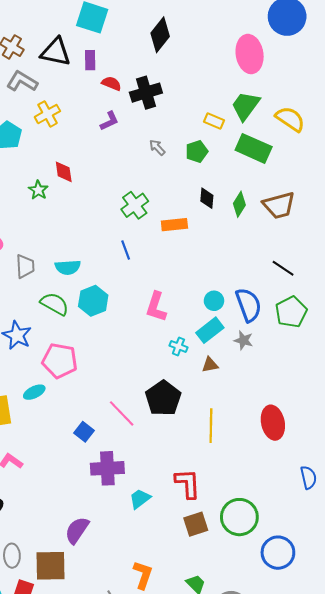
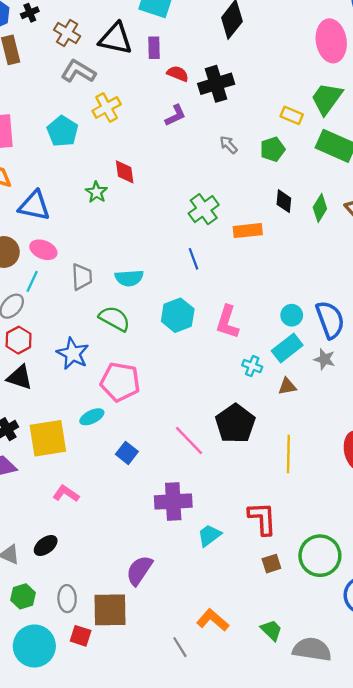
cyan hexagon: (93, 301) -> (178, 315), moved
blue square: (84, 432) -> (127, 453), moved
brown square: (196, 524) -> (271, 564), size x0.7
orange L-shape: (143, 575) -> (213, 620), turned -68

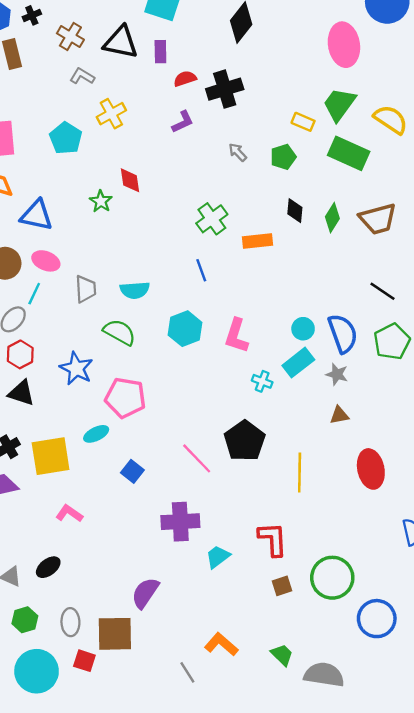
gray L-shape: (78, 71) -> (82, 76), size x0.7
red semicircle: (178, 74) -> (185, 79), turned -40
brown triangle: (287, 386) -> (339, 415), moved

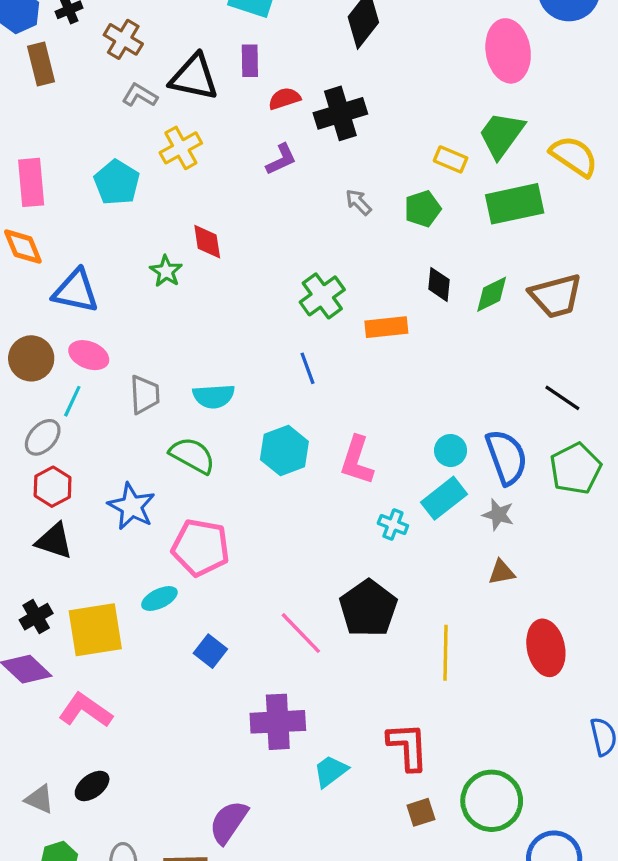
black triangle: (121, 42) -> (194, 77), moved
green rectangle: (349, 153) -> (515, 204), turned -36
green diamond: (332, 218) -> (492, 294), turned 32
pink L-shape: (69, 513) -> (85, 710), moved, size x1.4

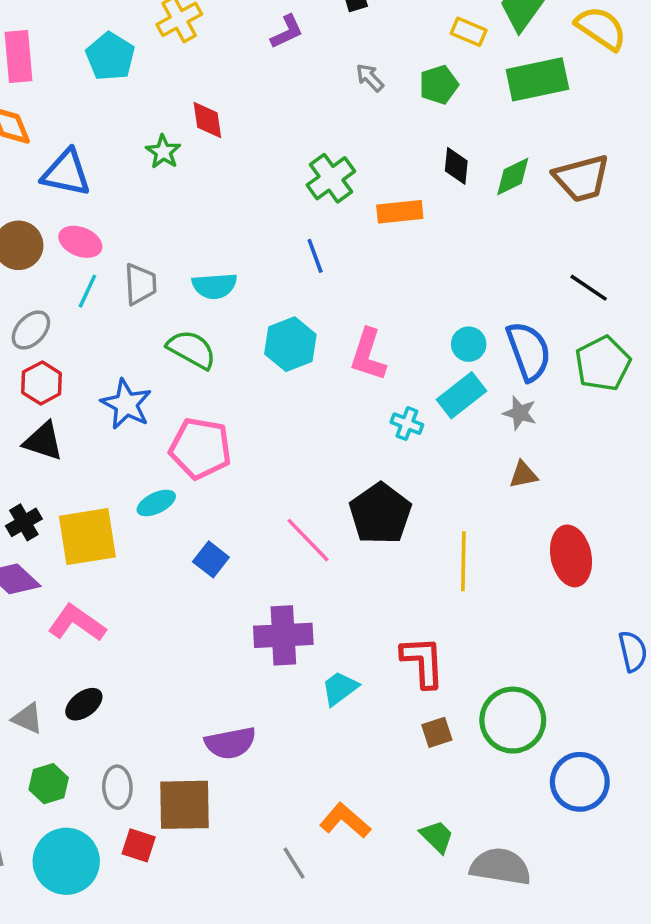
cyan line: (72, 401) -> (87, 291), moved
purple semicircle: (229, 822) -> (230, 743), turned -135

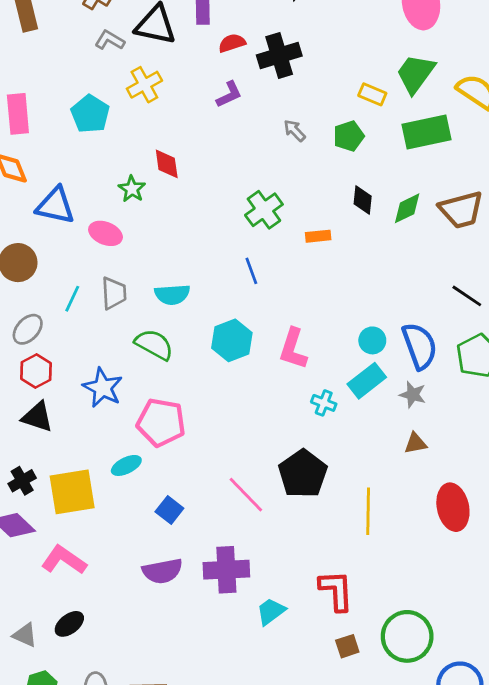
orange rectangle: (400, 212) -> (318, 236), size x0.7
pink ellipse: (80, 242) -> (105, 233), moved
purple semicircle: (230, 743) -> (162, 571), moved

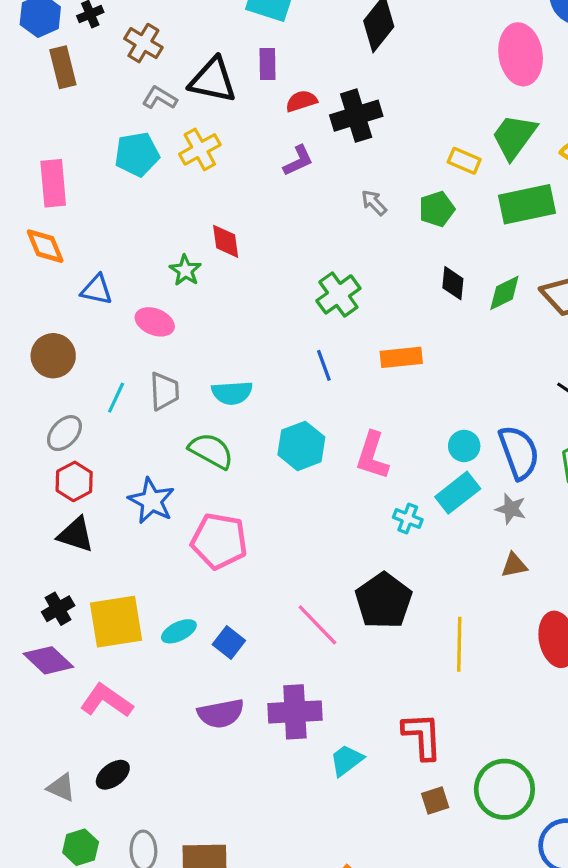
cyan pentagon: (90, 114) -> (137, 154), moved, turned 30
blue triangle: (55, 206) -> (97, 290), size x0.7
orange rectangle: (318, 236) -> (401, 357), moved, size x1.4
cyan ellipse: (126, 465) -> (179, 631), moved

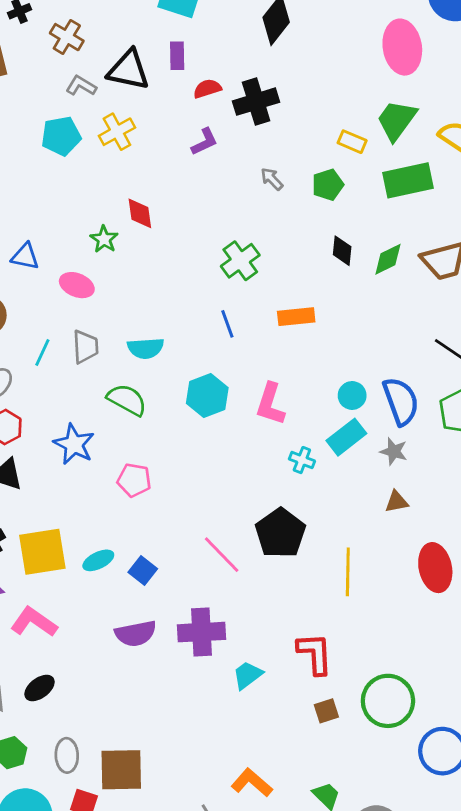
pink pentagon: (219, 541) -> (134, 480), size x0.7

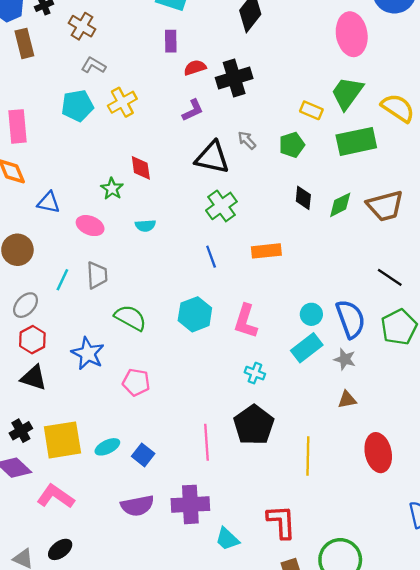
black triangle: (128, 70) -> (212, 158), moved
cyan semicircle: (146, 348) -> (145, 226), moved, size x0.7
cyan cross: (302, 460) -> (255, 373), moved
pink line: (222, 555) -> (206, 442), turned 40
cyan trapezoid: (247, 675) -> (227, 539), turned -100

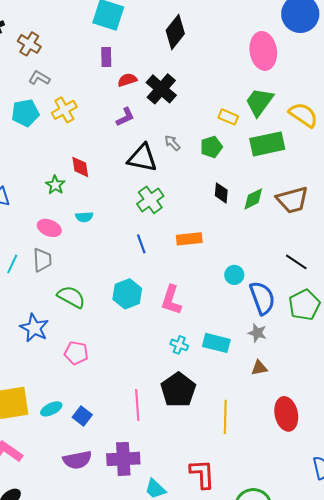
black cross: (234, 78) -> (161, 89), turned -32
pink ellipse: (90, 226) -> (49, 228), moved
cyan circle: (311, 314) -> (234, 275), moved
cyan rectangle: (307, 348) -> (216, 343), moved, turned 52

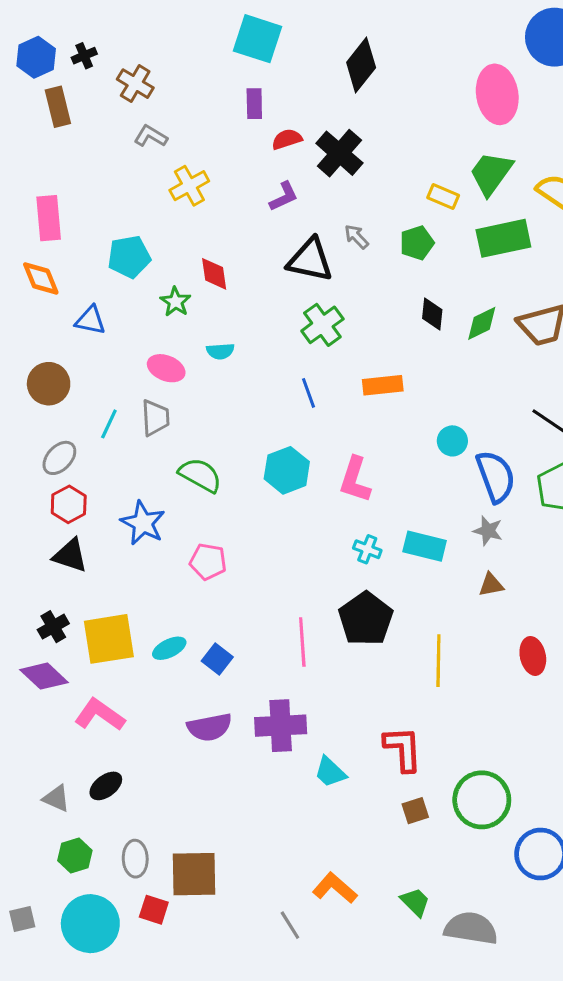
cyan pentagon: (25, 113) -> (129, 257), moved
red ellipse: (286, 414) -> (533, 656), size x0.7

